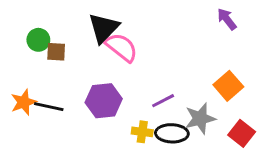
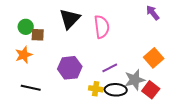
pink semicircle: (121, 47) -> (102, 27), moved, turned 45
orange star: (24, 102) -> (24, 55), moved
black line: (49, 107) -> (31, 88), moved
red square: (242, 133) -> (151, 90), moved

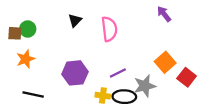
black triangle: (70, 19) -> (75, 20), size x0.6
brown square: (38, 35) -> (15, 33), moved
red square: (151, 90) -> (187, 77), moved

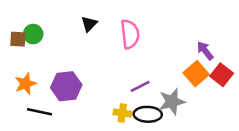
purple arrow: (164, 14) -> (205, 51), moved
orange star: (26, 59) -> (25, 84), moved
purple hexagon: (75, 73) -> (66, 86), moved
red square: (187, 77) -> (222, 75), moved

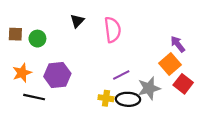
green circle: (33, 34) -> (37, 39), moved
red square: (222, 75) -> (183, 84), moved

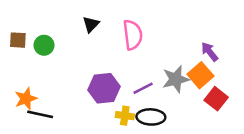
orange star: (22, 73) -> (26, 99), moved
purple hexagon: (57, 75) -> (104, 88), moved
gray star: (149, 88) -> (176, 79), moved

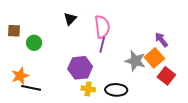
green circle: (44, 45) -> (34, 43), moved
gray star: (176, 79) -> (135, 61), turned 30
purple line: (143, 88) -> (102, 45), moved, turned -49
yellow cross: (125, 116) -> (88, 89), moved

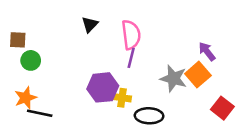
green circle: (34, 43) -> (31, 60), moved
red square: (166, 76) -> (222, 108), moved
yellow cross: (88, 89) -> (122, 98), moved

